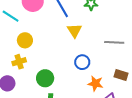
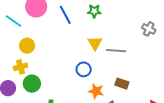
yellow triangle: (74, 31) -> (95, 43), moved
green circle: (45, 78) -> (32, 84), moved

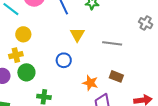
yellow triangle: (95, 43) -> (77, 35), moved
blue circle: (84, 69) -> (64, 60), moved

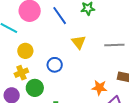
blue circle: (64, 60) -> (55, 65), moved

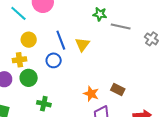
blue line: (60, 16) -> (61, 40), moved
gray line: (114, 45) -> (121, 26), moved

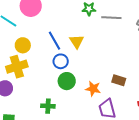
yellow cross: (19, 60) -> (17, 67), size x1.5
blue circle: (54, 60) -> (61, 61), moved
green circle: (29, 78) -> (67, 81), moved

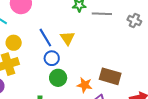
brown rectangle: (119, 80) -> (110, 76), size x1.5

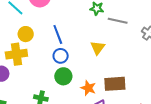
yellow triangle: (67, 38) -> (98, 48), moved
brown rectangle: (110, 76) -> (115, 84), turned -30

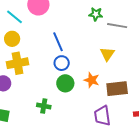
yellow circle: (26, 34) -> (12, 39), moved
yellow triangle: (98, 48) -> (107, 54), moved
orange star: (88, 88) -> (92, 80), moved

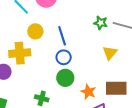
green star: (96, 14) -> (101, 23), moved
yellow circle: (12, 39) -> (35, 31), moved
orange star: (92, 80) -> (88, 92), moved

